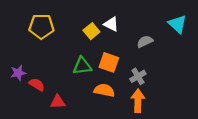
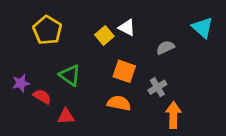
yellow pentagon: (41, 26) -> (47, 30), turned 30
green triangle: (82, 66) -> (70, 75), moved, turned 42
orange arrow: (138, 101) -> (173, 115), moved

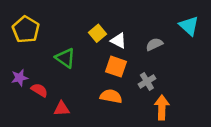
white triangle: (127, 28) -> (118, 41), moved
yellow pentagon: (47, 30) -> (26, 29), moved
green triangle: (70, 75) -> (65, 58), moved

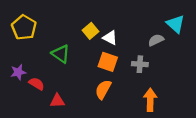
gray semicircle: (154, 44) -> (156, 40), moved
gray cross: (147, 81) -> (140, 64), moved, turned 35
orange semicircle: (111, 96) -> (103, 89), turned -72

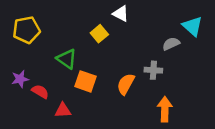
yellow pentagon: (24, 27) -> (26, 30), turned 30
white triangle: (110, 38) -> (121, 14), moved
orange square: (108, 62) -> (85, 81), moved
orange semicircle: (103, 89) -> (126, 84), moved

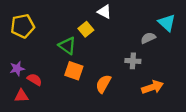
green triangle: (67, 59) -> (67, 46), moved
orange semicircle: (126, 84) -> (103, 84), moved
orange arrow: (165, 109) -> (153, 87), moved, turned 70
red triangle: (63, 110) -> (21, 96), moved

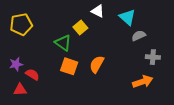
cyan triangle: (167, 23) -> (127, 17), moved
gray cross: (133, 61) -> (153, 57), moved
orange semicircle: (103, 84) -> (97, 64), moved

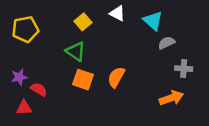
yellow square: (80, 27) -> (83, 22), moved

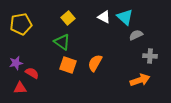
white triangle: (117, 13) -> (104, 17), moved

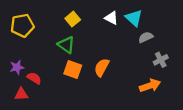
gray cross: (150, 56) -> (161, 60), turned -32

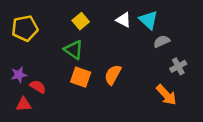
orange arrow: (150, 86) -> (166, 95), turned 66

